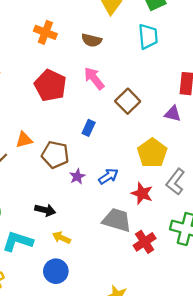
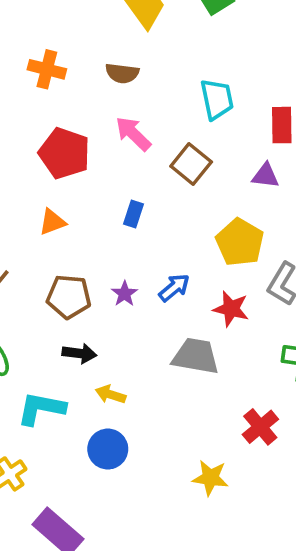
cyan trapezoid: (148, 36) -> (217, 99), moved
orange triangle: (24, 140) -> (52, 222), moved
brown pentagon: (55, 155) -> (69, 297), moved
red cross: (145, 242) -> (260, 427), moved

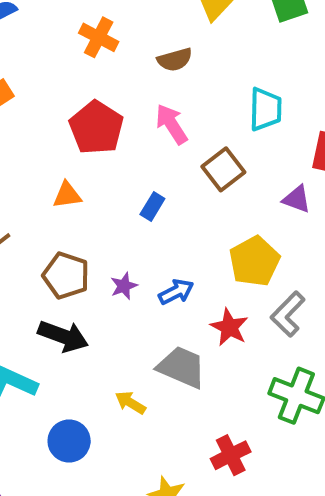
brown semicircle: (122, 73) -> (175, 60), turned -36
black arrow: (79, 353) -> (63, 336), size x1.4
yellow arrow: (111, 394) -> (130, 403), moved

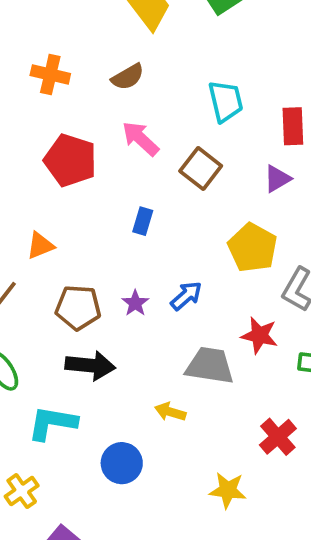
orange triangle: (67, 195) -> (40, 246), moved
purple triangle: (297, 199) -> (277, 179), turned -36
red star: (229, 327) -> (259, 335), moved

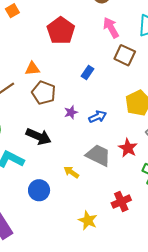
pink arrow: (140, 139) -> (111, 28), moved
brown square: (201, 168) -> (125, 55), turned -30
brown pentagon: (78, 308) -> (44, 93), moved

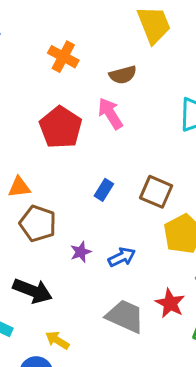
pink arrow: (111, 28) -> (110, 113), moved
brown square: (125, 55) -> (156, 192), moved
yellow arrow: (71, 172) -> (57, 340), moved

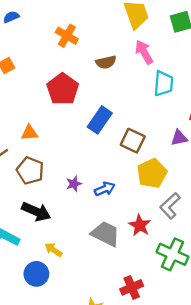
brown semicircle: (123, 75) -> (106, 62), moved
pink arrow: (110, 113) -> (144, 52), moved
blue rectangle: (104, 190) -> (100, 120), moved, size x1.6
brown pentagon: (38, 223) -> (30, 171), moved

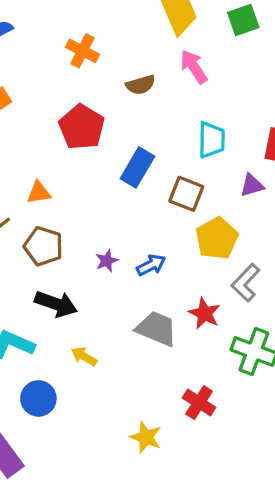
cyan trapezoid: (163, 84) -> (212, 140), moved
blue circle: (36, 274) -> (38, 398), moved
red cross: (132, 287) -> (199, 403), turned -30

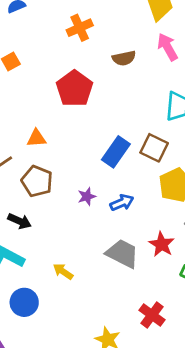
orange cross: (82, 51) -> (80, 28), turned 35
blue rectangle: (137, 167) -> (116, 152), moved
black arrow: (56, 304) -> (19, 221), moved, size x0.7

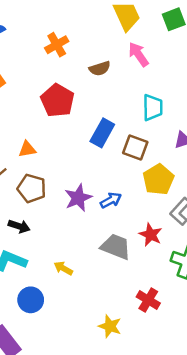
blue rectangle: (116, 152) -> (102, 133), moved
purple star: (87, 197) -> (78, 198), size x1.6

